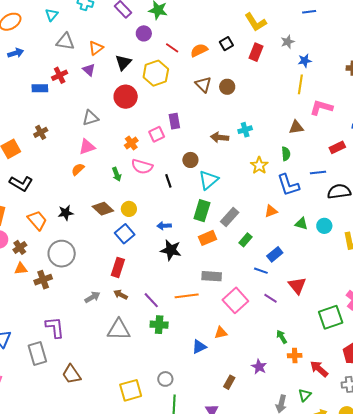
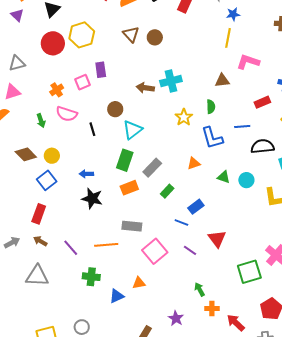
yellow hexagon: (156, 73) -> (82, 35), moved
cyan cross: (245, 130) -> (171, 81), size x1.5
green cross: (159, 325) -> (91, 277), moved

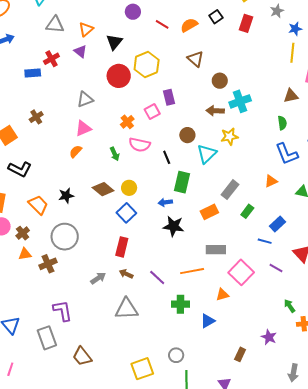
brown circle: (155, 37) -> (220, 81), moved
yellow star: (184, 117) -> (229, 137), moved, turned 30
green rectangle: (125, 160) -> (182, 182), moved
orange triangle: (139, 283) -> (222, 295), moved

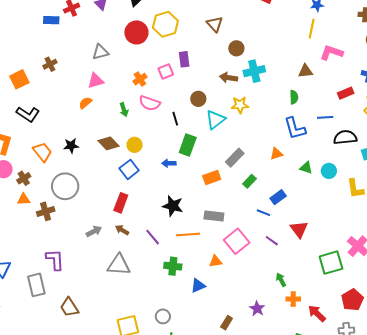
black star: (174, 226) -> (173, 206), moved

